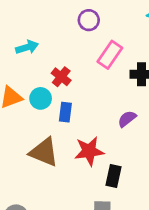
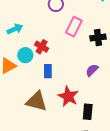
cyan circle: (41, 98) -> (25, 55), moved
red star: (89, 151) -> (68, 96), turned -30

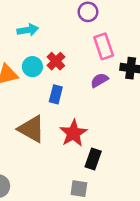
pink rectangle: (74, 27) -> (104, 46), turned -60
purple semicircle: (92, 70) -> (99, 80), moved

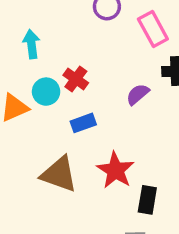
cyan arrow: (28, 30) -> (32, 44), turned -78
pink rectangle: (104, 46) -> (153, 29), moved
blue rectangle: (56, 94) -> (83, 123), turned 66

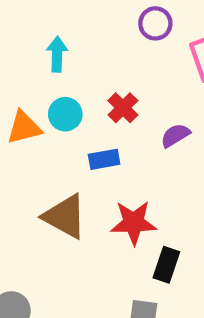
red cross: (76, 79) -> (123, 108), moved
red star: (115, 170) -> (134, 223), turned 30

